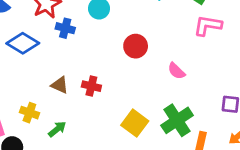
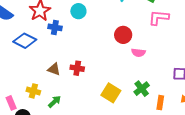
red circle: (136, 46) -> (123, 35), moved
pink semicircle: (176, 71) -> (138, 53), turned -32
green cross: (177, 120) -> (142, 89), size x0.7

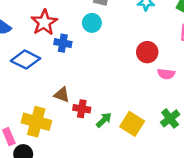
red cross: (77, 68) -> (82, 109), moved
yellow cross: (33, 91) -> (36, 122), size x1.6
green arrow: (55, 102) -> (104, 120), moved

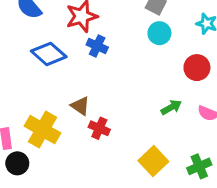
cyan circle: (92, 23) -> (159, 33), moved
red circle: (147, 52) -> (197, 68), moved
green arrow: (104, 120) -> (171, 107), moved

